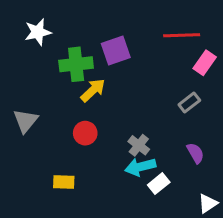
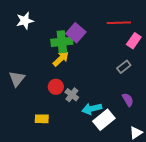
purple square: (116, 50) -> (76, 33), turned -30
green cross: (76, 64) -> (62, 42), moved
gray cross: (139, 145) -> (72, 95), moved
white rectangle: (159, 184) -> (104, 120), size x1.5

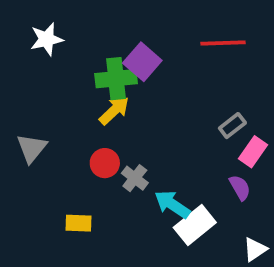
pink rectangle: (134, 41) -> (253, 152), moved
cyan arrow: (92, 109) -> (172, 204), turned 48

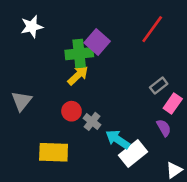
red line: (223, 43) -> (152, 29), turned -52
yellow rectangle: (79, 223) -> (54, 152), size x1.6

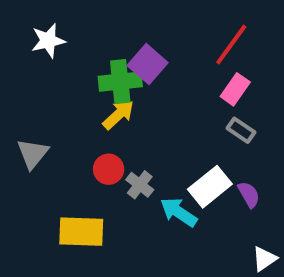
gray rectangle: (159, 86) -> (241, 130), turned 72
pink rectangle: (173, 104) -> (235, 89), moved
white rectangle: (133, 153) -> (210, 187), moved

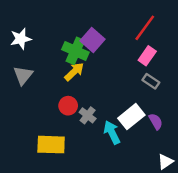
white star: (48, 41) -> (21, 39), moved
green cross: (120, 82) -> (75, 51), turned 30
gray triangle: (33, 154) -> (23, 75), moved
cyan arrow: (179, 212) -> (112, 132), turned 30

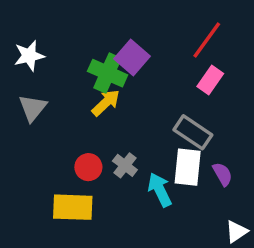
gray rectangle: (151, 81) -> (193, 132), moved, size x1.5
red circle: (68, 106) -> (88, 167), moved
white rectangle: (131, 117) -> (188, 167), turned -45

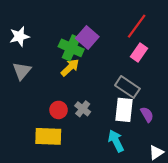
cyan arrow: (160, 190) -> (116, 141), moved

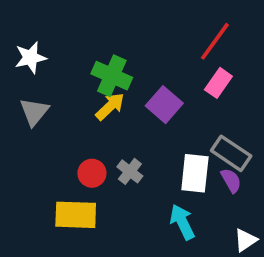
purple square: (87, 38) -> (164, 105), moved
gray rectangle: (127, 87) -> (231, 153), moved

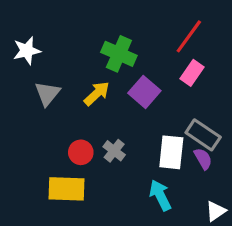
green cross: (112, 76) -> (119, 54), moved
gray triangle: (34, 112) -> (47, 94), moved

